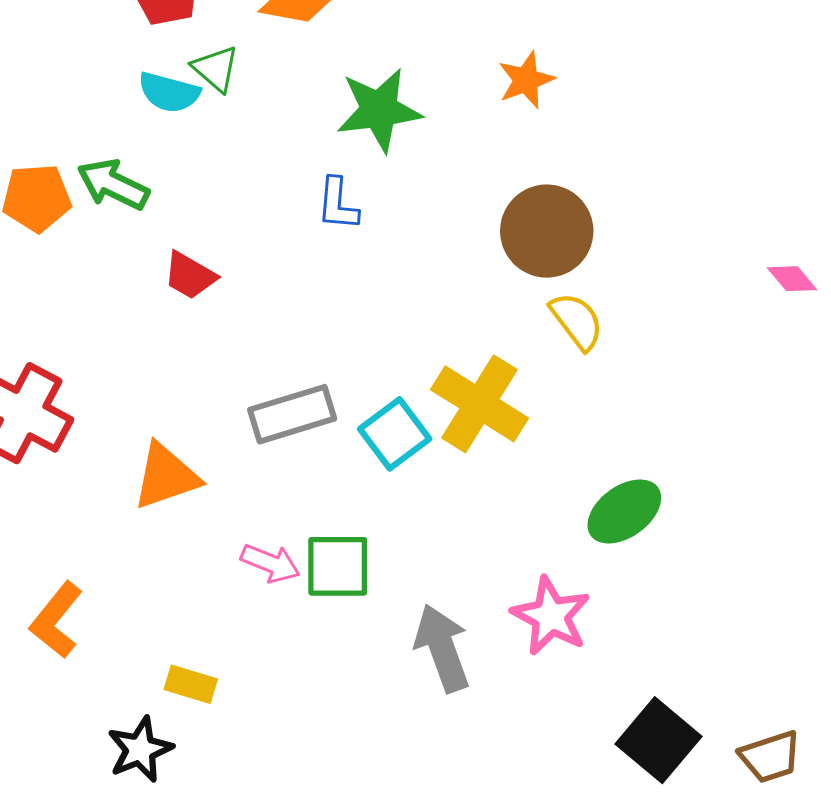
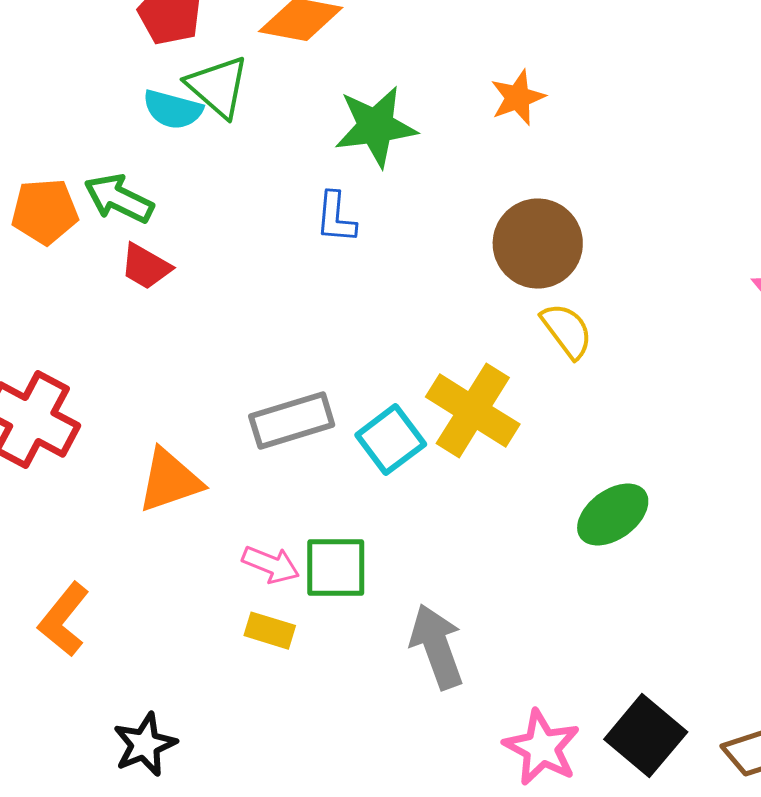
green triangle: (216, 69) -> (218, 87), size x1.4
red trapezoid: (190, 276) -> (146, 267), moved
pink star: (551, 616) -> (542, 748), moved
yellow rectangle: (191, 684) -> (270, 631), moved

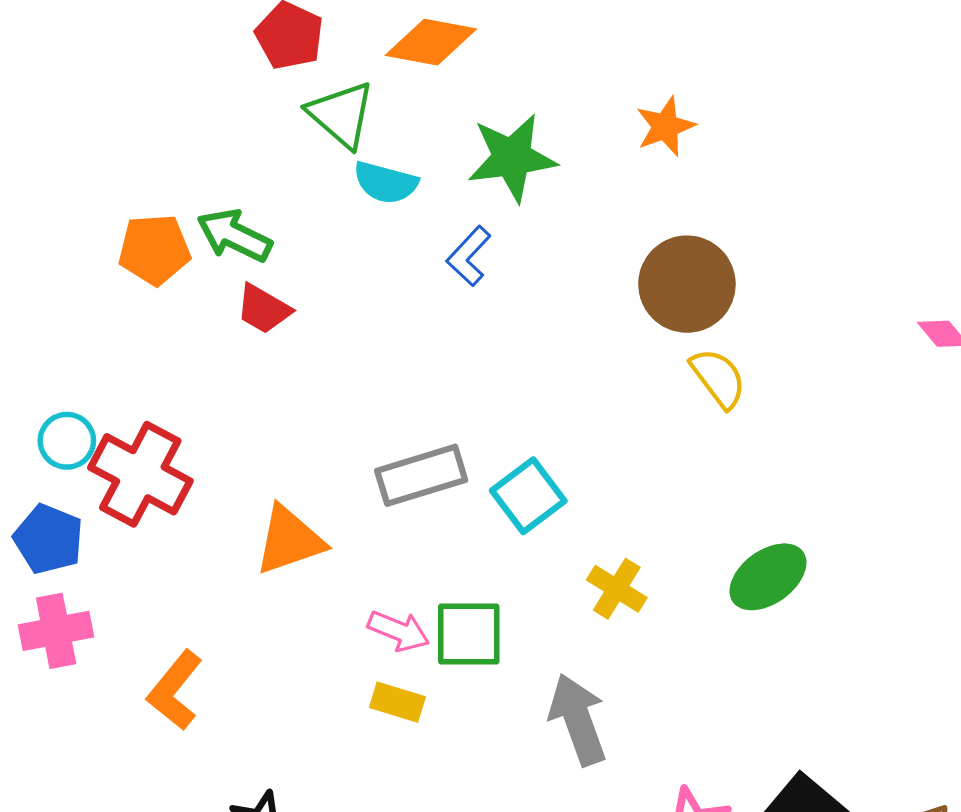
cyan semicircle: (173, 110) -> (386, 183), moved
blue L-shape: (336, 218) -> (469, 256), turned 38
yellow cross: (473, 411) -> (617, 589), moved, size x0.6

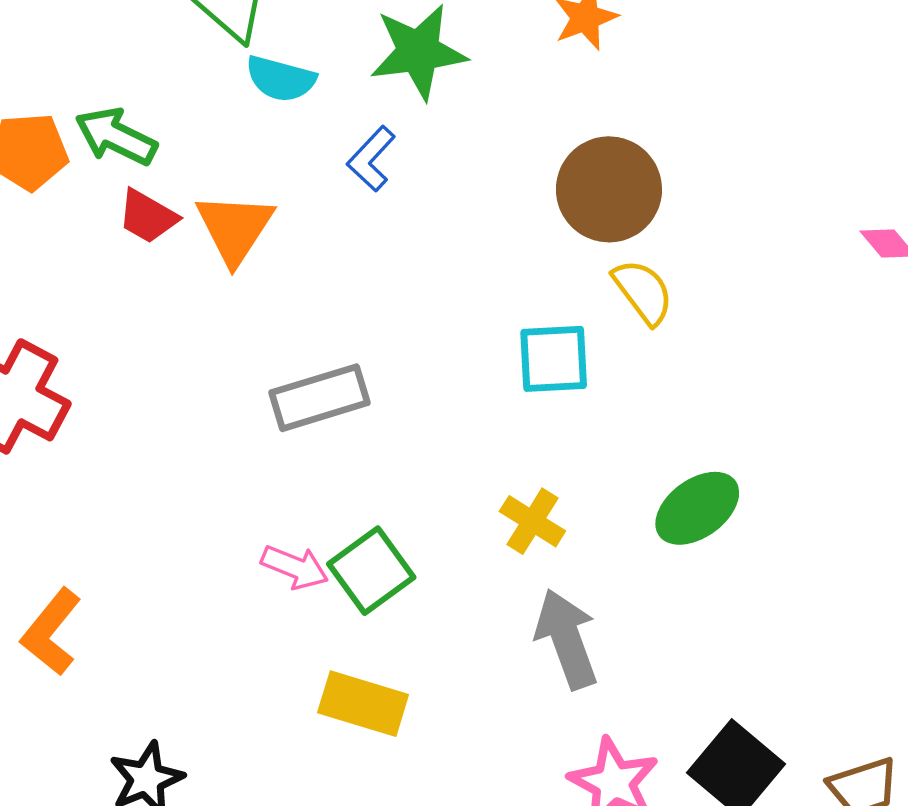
cyan square: (528, 496) -> (554, 359), moved, turned 34
orange triangle: (289, 540) -> (235, 228), moved, turned -38
green square: (469, 634) -> (371, 571), turned -36
yellow rectangle: (397, 702) -> (363, 704), moved, size x1.5
gray arrow: (578, 719) -> (567, 639), moved

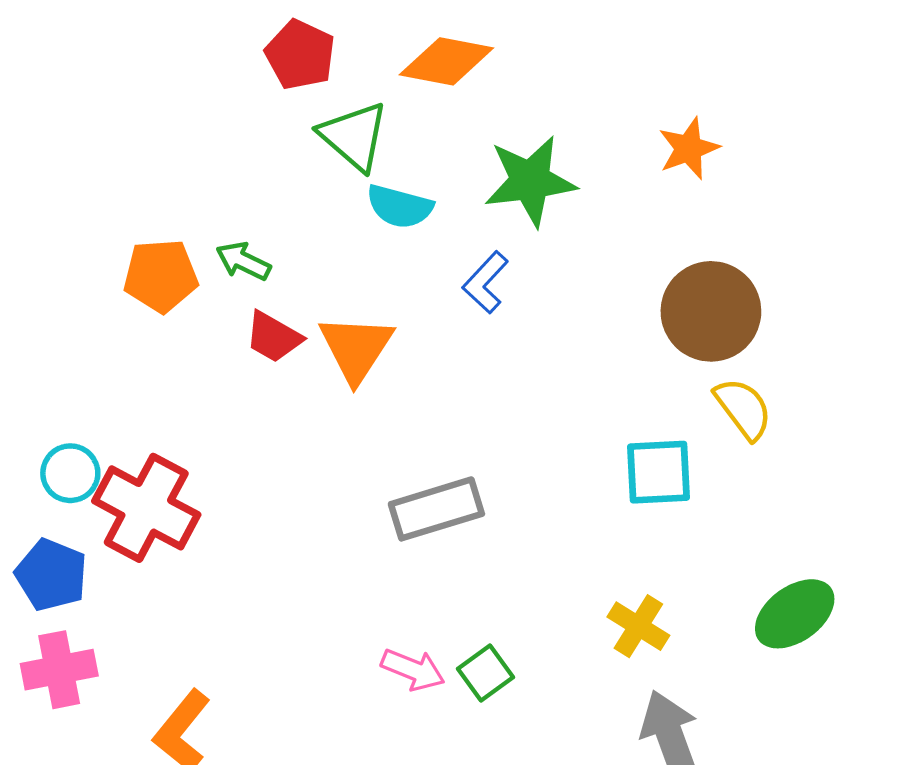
green arrow: (116, 136) -> (243, 261), size x0.7
green square: (371, 571) -> (486, 673), size x0.7

